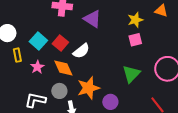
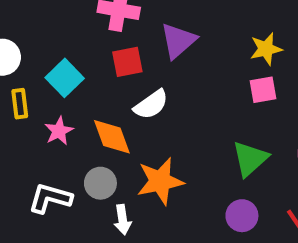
purple triangle: (92, 19) -> (178, 41), turned 42
red square: (60, 43) -> (127, 62), moved, turned 35
purple circle: (110, 102) -> (242, 216), moved

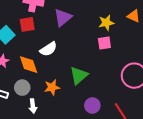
red square: (127, 62) -> (27, 24), moved
green triangle: (250, 159) -> (79, 75), moved
orange star: (160, 181) -> (52, 87), size x0.7

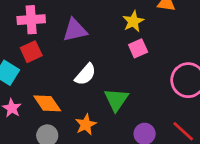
purple triangle: (63, 18) -> (75, 30), turned 42
white semicircle: (48, 49) -> (85, 74), moved

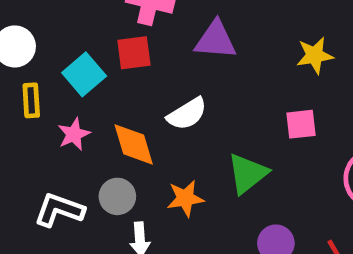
pink square: (138, 48) -> (301, 124), moved
white semicircle: (85, 74) -> (187, 114), moved

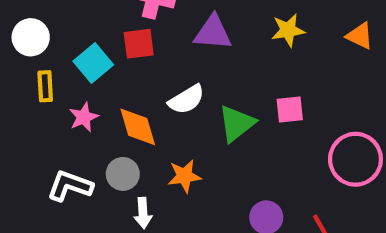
yellow star: (315, 55) -> (288, 30), moved
green triangle: (247, 174) -> (237, 124), moved

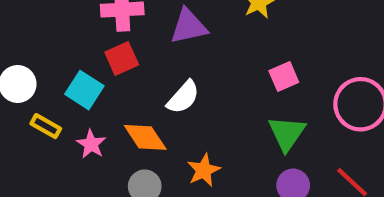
yellow rectangle: (45, 86) -> (46, 126), turned -40
green triangle: (237, 124) -> (287, 133), moved

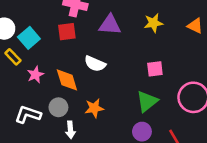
cyan square: (84, 90) -> (29, 38), moved
white semicircle: (183, 97) -> (95, 64), turned 55

